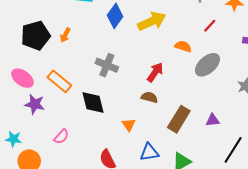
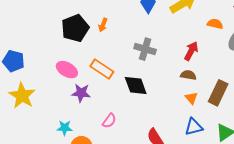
orange triangle: (129, 125) -> (191, 98), moved

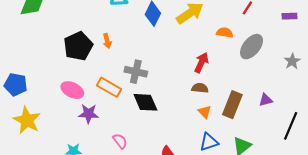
orange arrow: (103, 25) -> (107, 41), turned -32
gray cross: (145, 49) -> (136, 72), moved
pink semicircle: (109, 121) -> (120, 141), turned -70

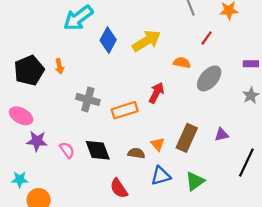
purple rectangle: (289, 16) -> (251, 64), moved
orange rectangle: (109, 87) -> (125, 110), moved, turned -50
brown semicircle: (200, 88) -> (136, 153), moved
black diamond: (145, 102) -> (98, 150), moved
pink semicircle: (120, 141) -> (67, 150), moved

